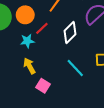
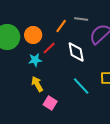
white diamond: (70, 33) -> (76, 52), turned -55

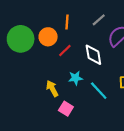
gray line: (81, 19) -> (99, 20), turned -48
orange line: (61, 26) -> (67, 22), moved, turned -32
cyan star: (35, 60) -> (75, 78), moved

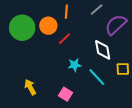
white diamond: (93, 55) -> (103, 50), moved
yellow arrow: (52, 89) -> (30, 87), moved

